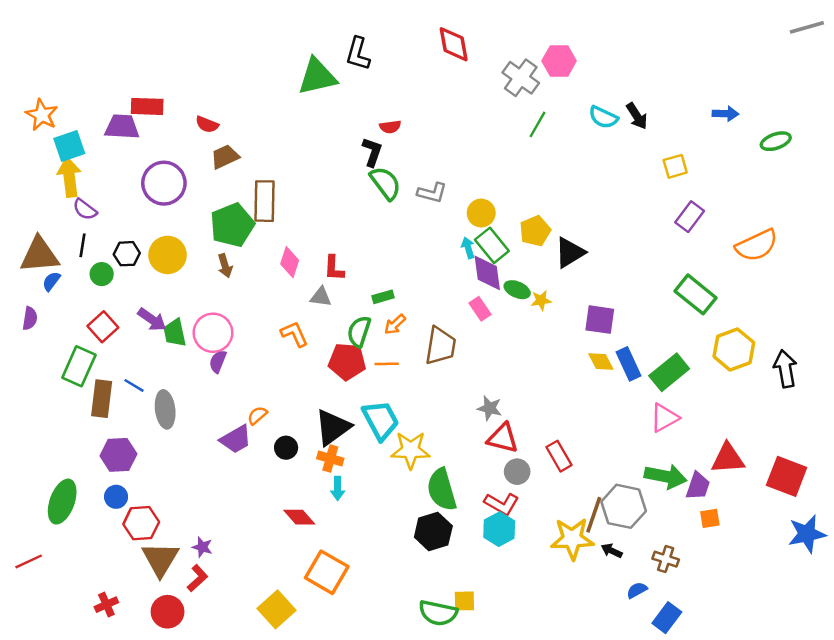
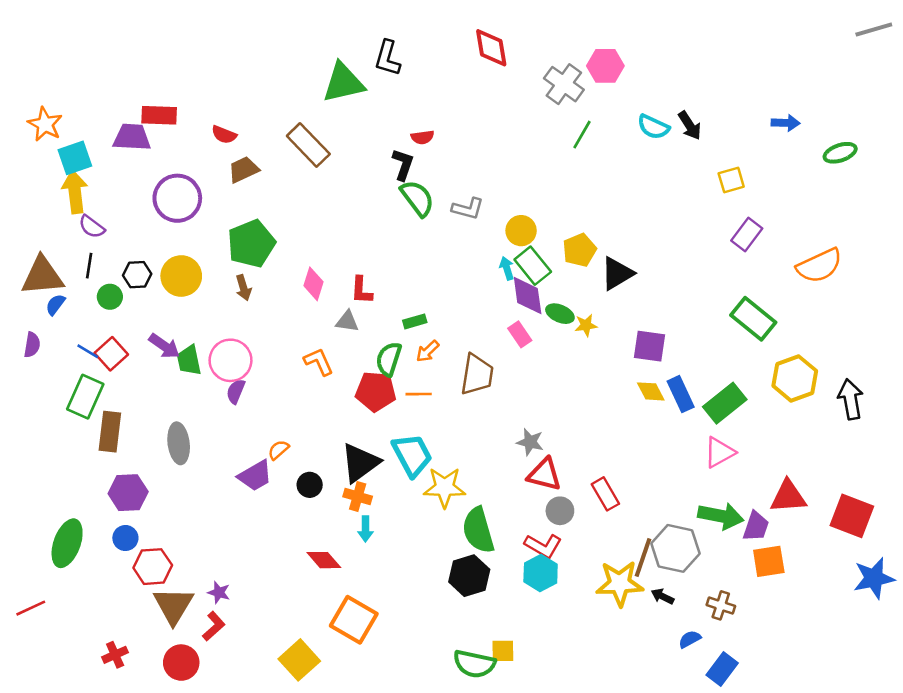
brown rectangle: (264, 201) -> (308, 145), moved, turned -45
blue line: (134, 385) -> (88, 351), moved
orange square: (710, 518) -> (769, 561), size x1.5

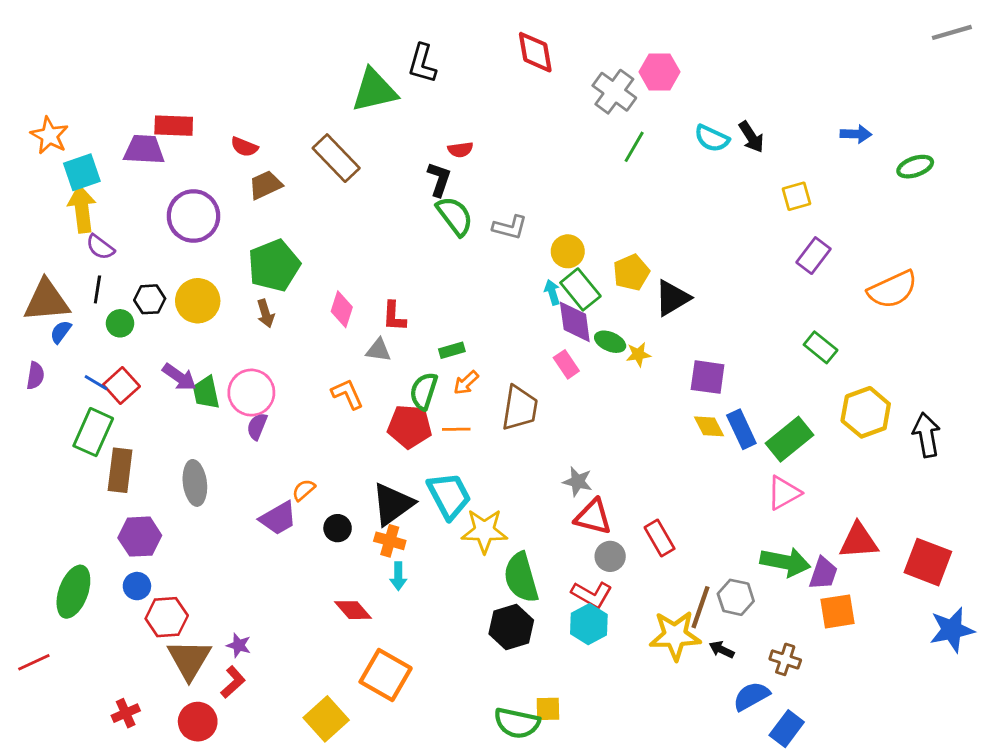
green rectangle: (753, 319) -> (821, 347), size x0.7
gray hexagon: (675, 548) -> (736, 597), size x0.7
blue semicircle: (690, 639) -> (751, 696), size x1.5

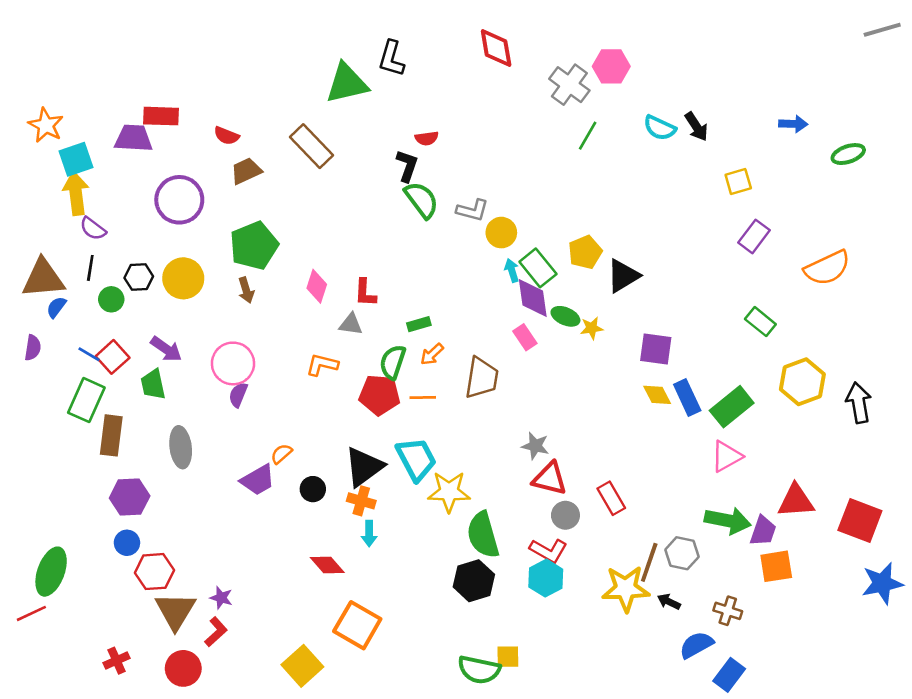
yellow circle: (568, 251) -> (501, 233), moved
green trapezoid: (206, 393) -> (153, 384), moved
orange L-shape: (347, 394) -> (322, 365), turned -52
green ellipse: (73, 592) -> (51, 572), moved

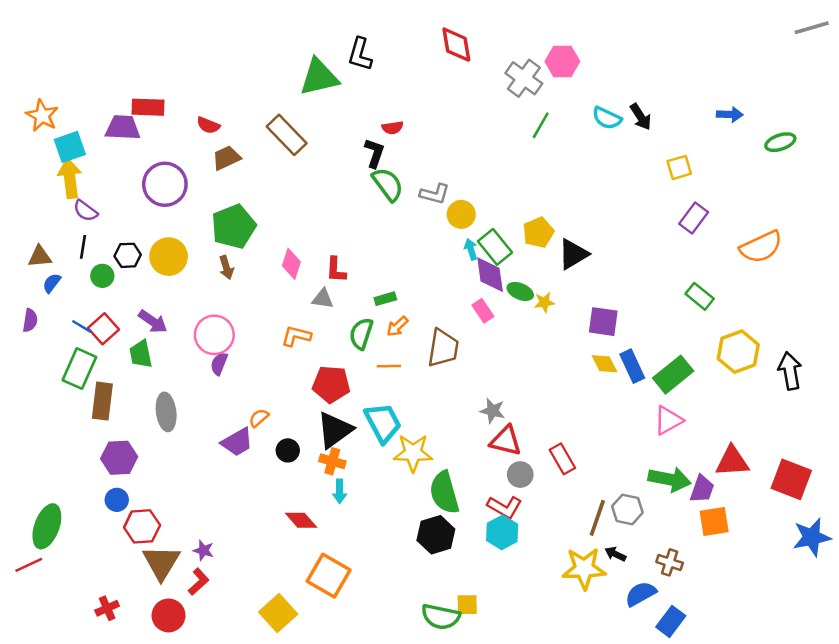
brown triangle: (43, 278) -> (40, 257), size x0.6
red pentagon: (380, 395) -> (331, 384), moved
yellow star: (626, 589) -> (584, 568), moved

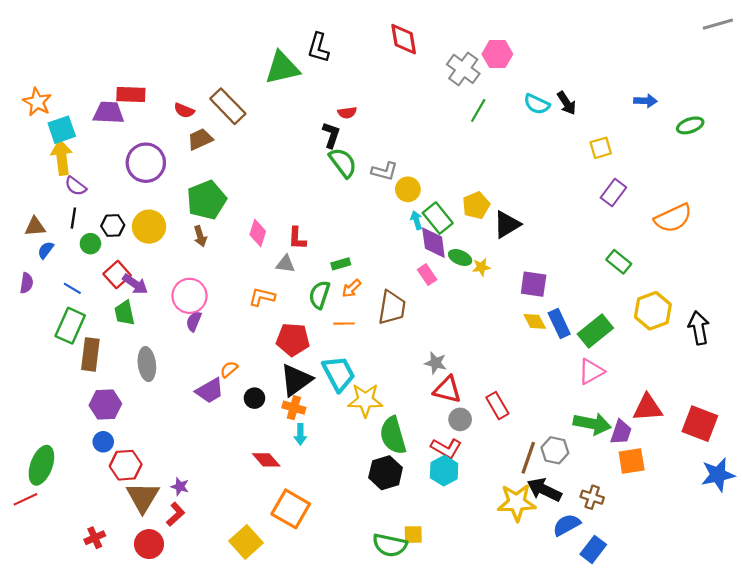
brown rectangle: (287, 135) -> (228, 106), moved
red square: (103, 329) -> (117, 275), moved
black arrow: (615, 554) -> (544, 490), size x1.8

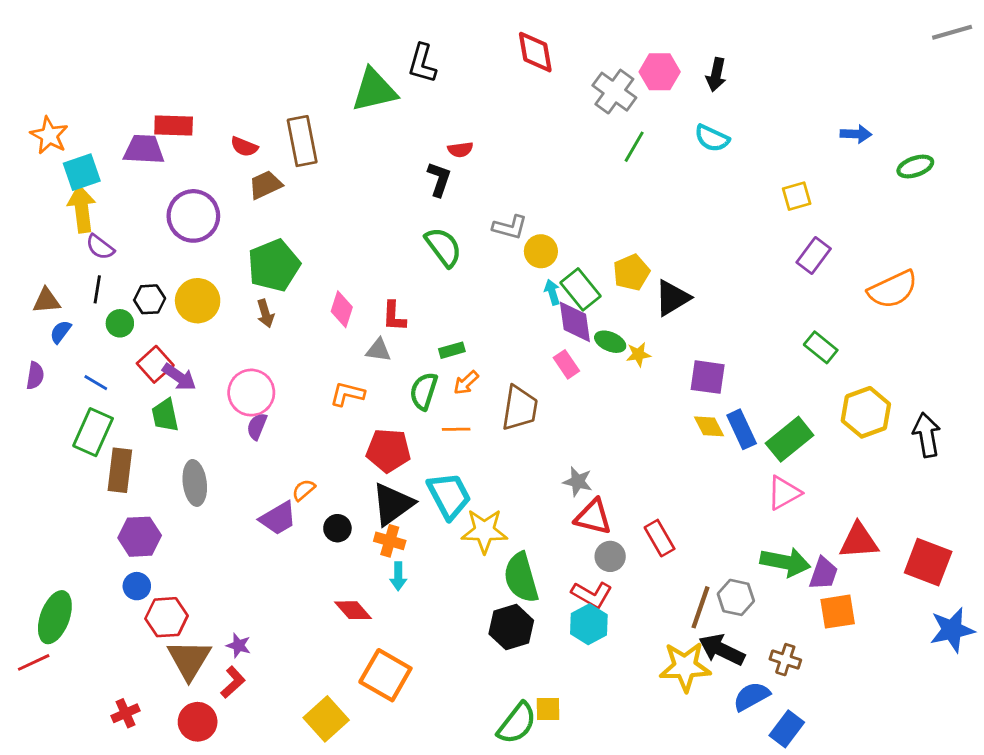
black arrow: (567, 103) -> (716, 75), moved, turned 45
brown rectangle: (228, 106) -> (302, 141), turned 33
green semicircle: (343, 163) -> (443, 247), moved
green semicircle: (390, 545) -> (517, 723), turned -64

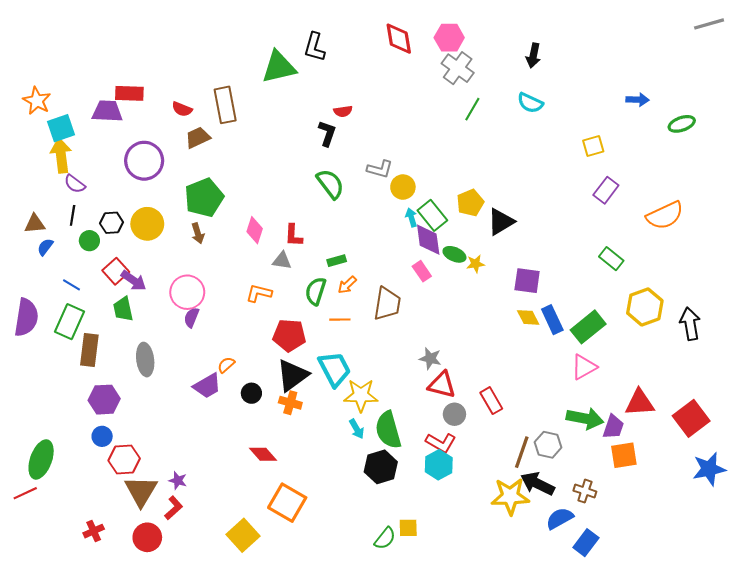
pink hexagon: (660, 72) -> (449, 38), moved
purple semicircle: (35, 376) -> (26, 317), moved, size x1.8
red square: (928, 562) -> (691, 418), turned 32
cyan arrow: (398, 576) -> (357, 429), moved, turned -30
green semicircle: (517, 723) -> (385, 538), size x0.7

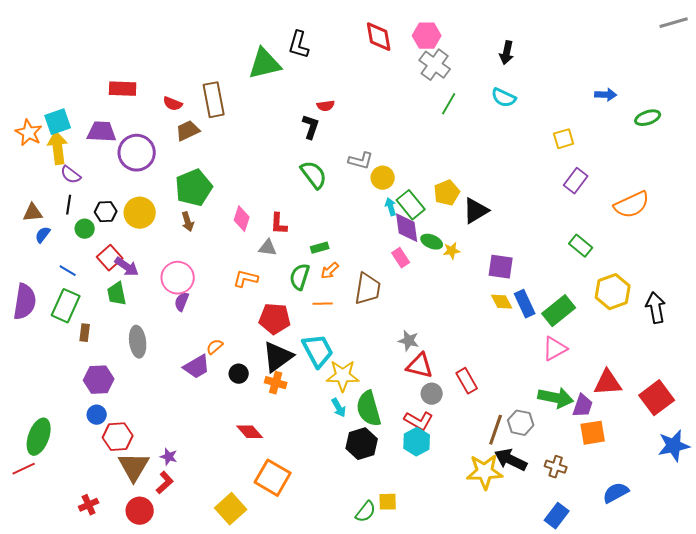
orange star: (37, 101) -> (29, 133), moved
purple trapezoid: (107, 111) -> (102, 132), moved
brown rectangle: (89, 350) -> (85, 333), size x0.6
blue semicircle: (560, 518) -> (616, 493), moved

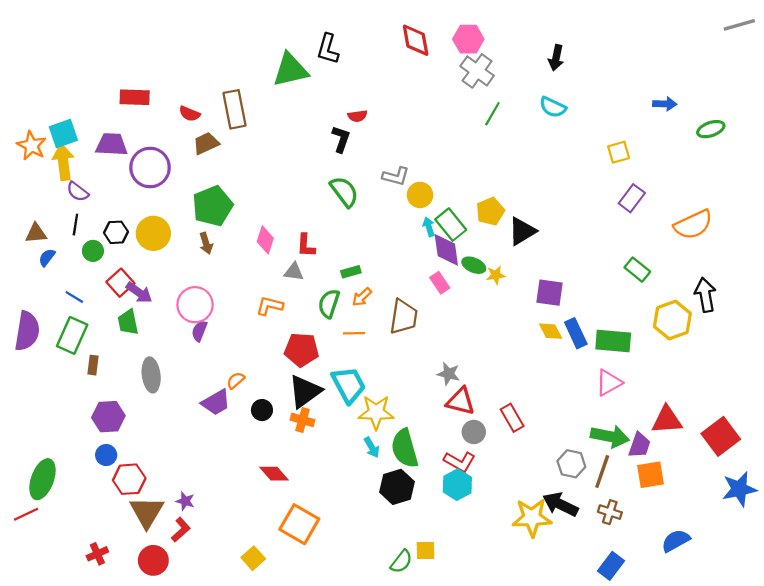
black arrow: (656, 308) -> (705, 295), moved
green rectangle: (559, 311) -> (613, 341), turned 44
brown line: (496, 430) -> (602, 471), moved
yellow square: (231, 509) -> (253, 558), size x0.7

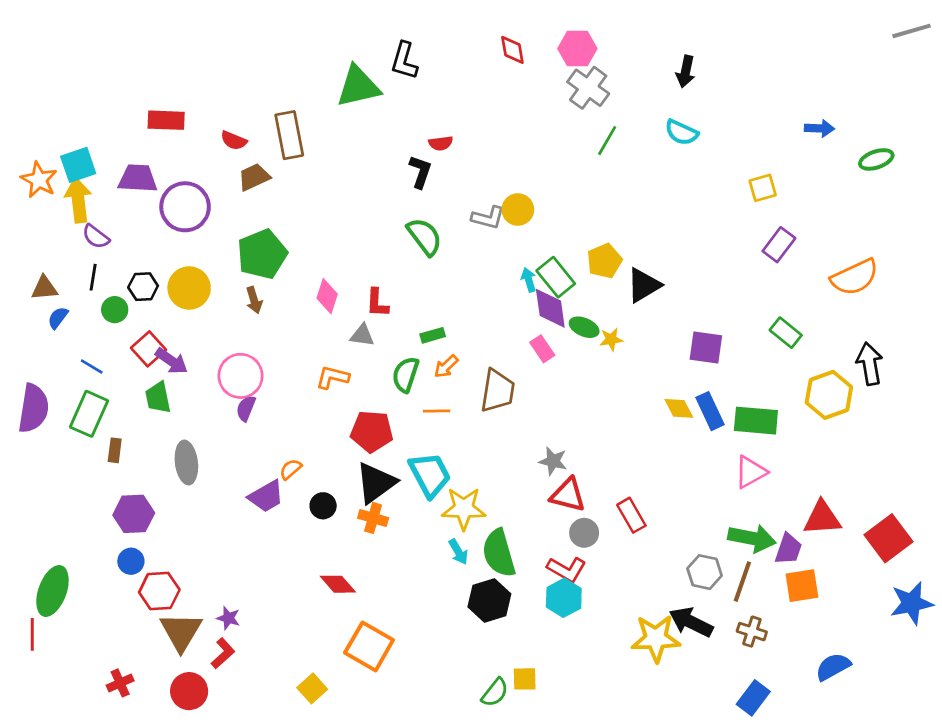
red diamond: (416, 40) -> (512, 50), size x0.7
yellow circle: (420, 195) -> (518, 210), moved
purple square: (549, 293) -> (706, 347), moved
red line: (26, 514) -> (32, 634), turned -65

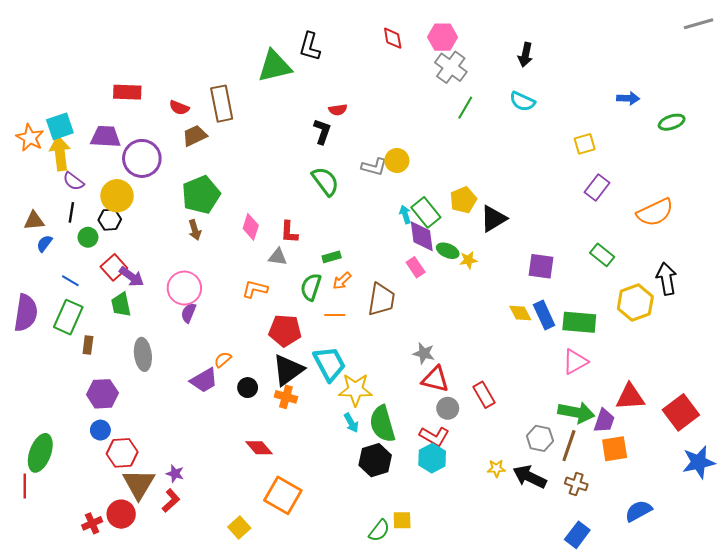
yellow circle: (189, 288) -> (117, 196), moved
yellow star: (656, 638) -> (496, 468), moved, size x0.5
red circle: (189, 691) -> (121, 514), moved

